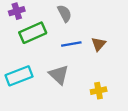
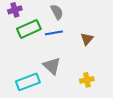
blue line: (71, 44) -> (54, 33), moved
cyan rectangle: (19, 76) -> (28, 82), moved

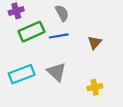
cyan rectangle: (28, 82) -> (22, 74), moved

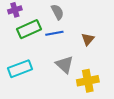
gray triangle: (57, 72) -> (65, 65), moved
yellow cross: (95, 87) -> (88, 81), size x1.5

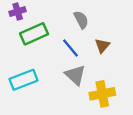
gray semicircle: (57, 12) -> (81, 20), moved
blue line: (54, 33) -> (71, 48), moved, turned 60

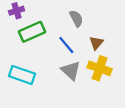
cyan rectangle: (23, 80) -> (22, 75), turned 40
yellow cross: (102, 94) -> (100, 68), moved, turned 30

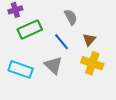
gray triangle: (71, 70) -> (53, 65), moved

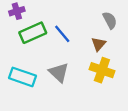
gray semicircle: (71, 17) -> (110, 20), moved
blue line: (62, 42) -> (62, 34), moved

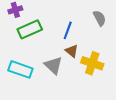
blue line: (62, 34) -> (68, 30), moved, turned 60
brown triangle: (99, 44) -> (72, 51), moved, turned -32

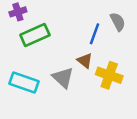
blue line: (68, 30) -> (95, 34), moved

